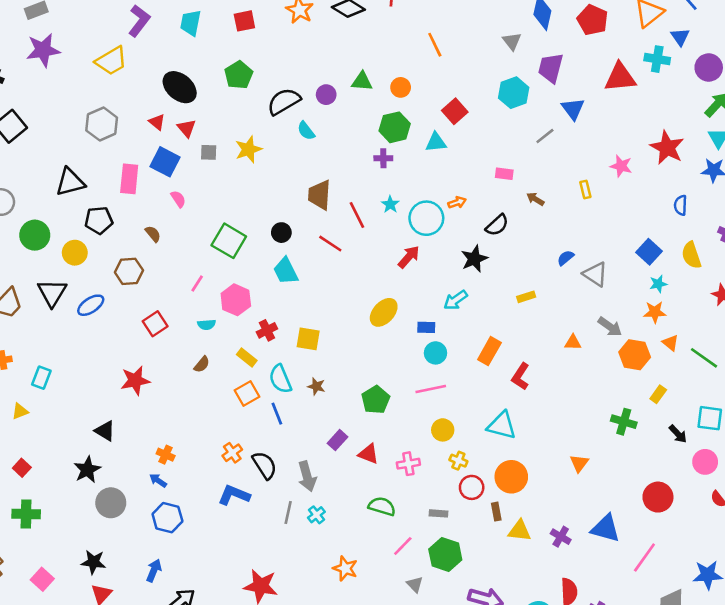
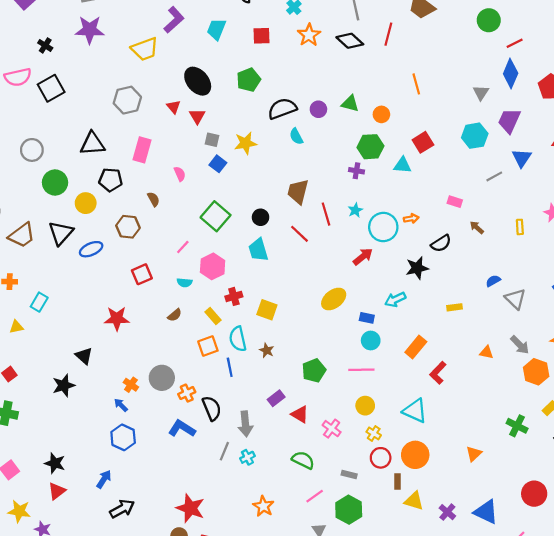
blue square: (165, 162) -> (218, 164), moved, size x0.7
pink cross: (408, 464) -> (332, 429), turned 36
gray circle: (111, 503) -> (162, 378), moved

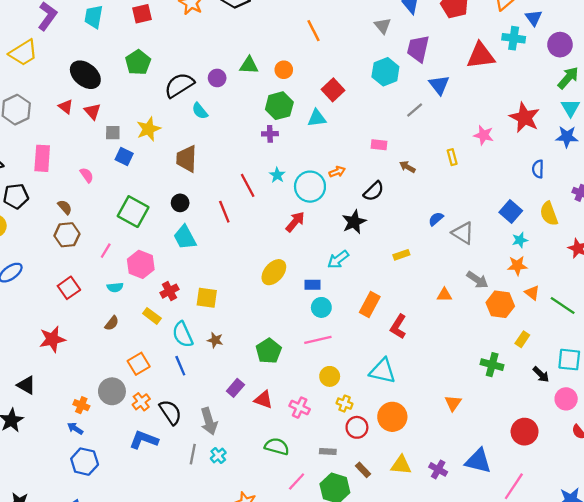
brown trapezoid: (298, 192) -> (187, 159), moved
brown hexagon: (128, 227) -> (67, 235), moved
red line: (300, 234) -> (224, 212), turned 36
orange square: (208, 346) -> (139, 364), moved
brown rectangle: (397, 482) -> (363, 470), moved, turned -32

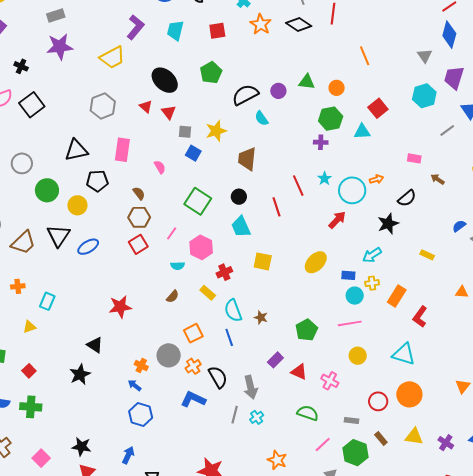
yellow rectangle: (401, 255) -> (427, 255), turned 40
red square: (69, 288) -> (138, 244), moved
yellow square: (207, 298) -> (263, 261), moved
yellow cross: (345, 404) -> (372, 283), moved, turned -32

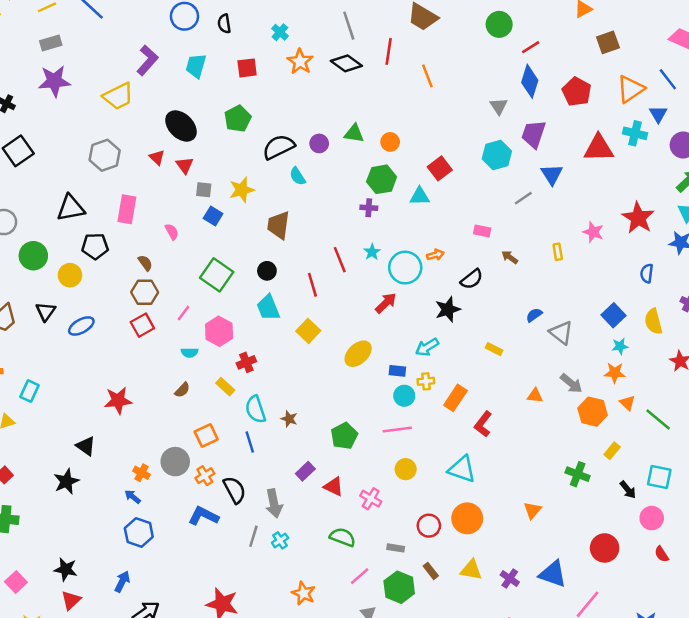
orange line: (365, 56) -> (427, 76), moved
black triangle: (58, 236) -> (46, 311), size x0.7
yellow square: (263, 261) -> (308, 331), moved, turned 30

